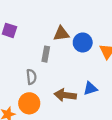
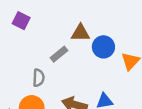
gray rectangle: (46, 54) -> (59, 54), turned 32

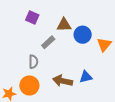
purple square: (21, 21) -> (32, 18), moved

